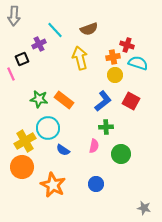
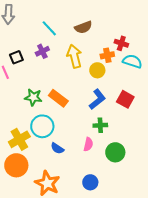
purple cross: (39, 44) -> (42, 51), moved
yellow circle: (115, 75) -> (97, 70), moved

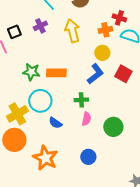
yellow circle: (97, 70) -> (102, 53), moved
orange rectangle: (58, 98) -> (56, 73), turned -36
green cross: (100, 125) -> (81, 100), moved

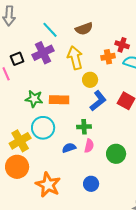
purple cross: (40, 26) -> (43, 53), size x1.5
yellow circle: (102, 53) -> (90, 80), moved
blue semicircle: (55, 123) -> (69, 148), moved, turned 128

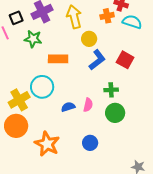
green star: (34, 99) -> (33, 39), moved
green cross: (84, 127) -> (111, 90), moved

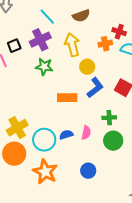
green star: (33, 39) -> (44, 67), moved
orange rectangle: (58, 59) -> (67, 98), moved
cyan circle: (42, 87) -> (44, 140), moved

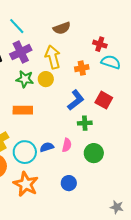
cyan line: (47, 17) -> (17, 26), moved
orange cross: (105, 44) -> (82, 68), moved
yellow circle: (87, 67) -> (46, 79), moved
orange rectangle: (67, 98) -> (23, 110), moved
green cross: (109, 118) -> (85, 123), moved

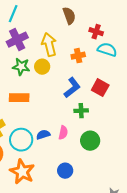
cyan line: (17, 26) -> (13, 14), turned 66
brown semicircle: (62, 28) -> (69, 16), moved, turned -90

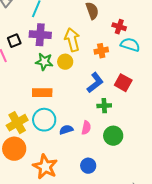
purple cross: (17, 40) -> (40, 35), turned 30
cyan circle: (21, 140) -> (44, 120), moved

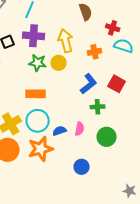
orange star: (45, 167) -> (41, 149), moved, turned 30

